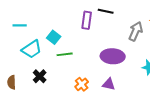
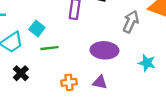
orange cross: (82, 84) -> (69, 82), turned 32

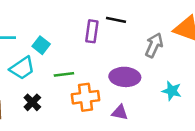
cyan square: (37, 29) -> (41, 45), moved
orange cross: (69, 82) -> (86, 97), moved, size x1.5

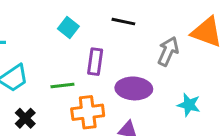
purple rectangle: (92, 31) -> (95, 62), moved
cyan square: (41, 45) -> (68, 27), moved

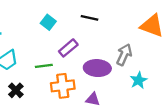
gray arrow: (168, 51) -> (124, 55), moved
purple rectangle: (95, 62) -> (68, 48), turned 42
cyan star: (189, 105) -> (139, 80), turned 30

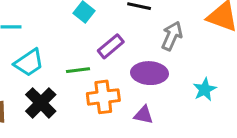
gray arrow: (124, 55) -> (172, 36), moved
black cross: (16, 90) -> (41, 103), size x1.5

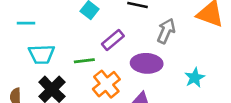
cyan trapezoid: (29, 63) -> (42, 54), turned 32
orange cross: (103, 97) -> (106, 84), turned -32

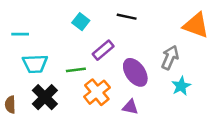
gray arrow: (166, 31) -> (170, 58), moved
purple ellipse: (147, 63) -> (135, 72), turned 52

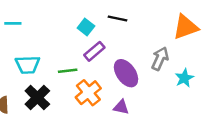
cyan square: (81, 22) -> (86, 27), moved
orange triangle: (196, 25) -> (186, 27), turned -40
cyan line: (20, 34) -> (13, 23), moved
cyan star: (181, 86) -> (184, 78), moved

